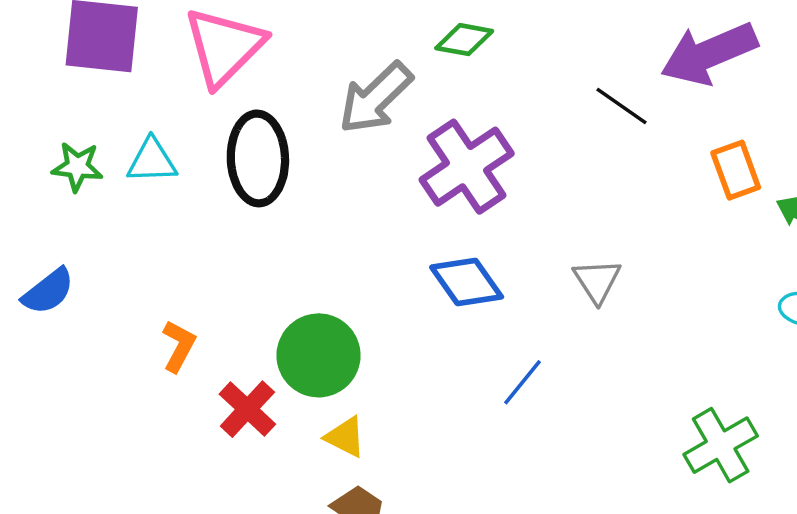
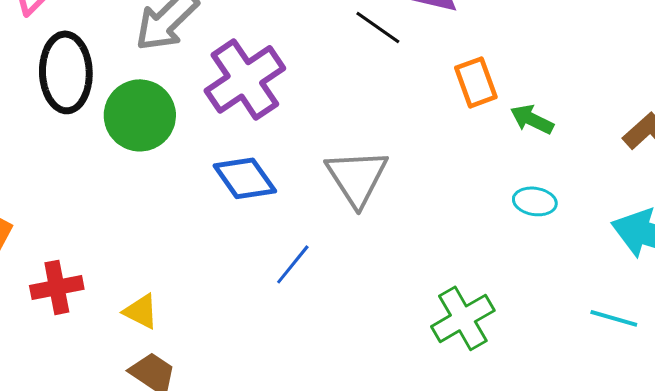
gray triangle: (597, 281) -> (357, 177), size x1.5
green circle: (319, 355) -> (140, 115), moved
red cross: (247, 409) -> (57, 287), turned 36

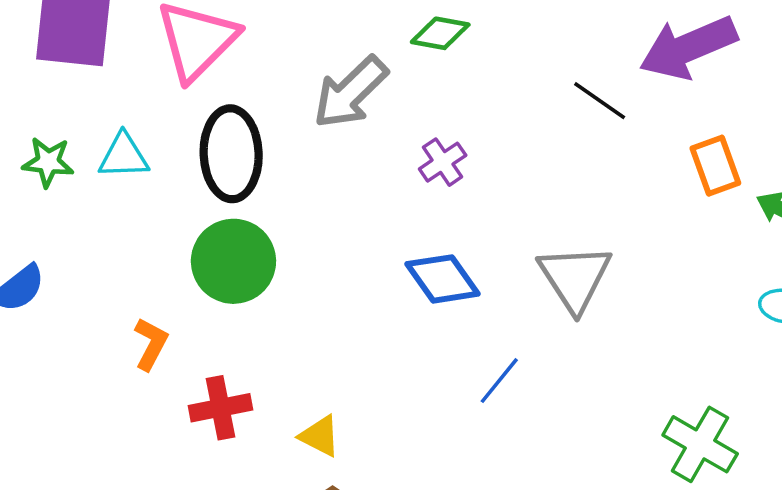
purple cross: (245, 79) -> (443, 162), size x0.5
green circle: (140, 115) -> (233, 261), moved
green cross: (463, 318) -> (700, 444), turned -30

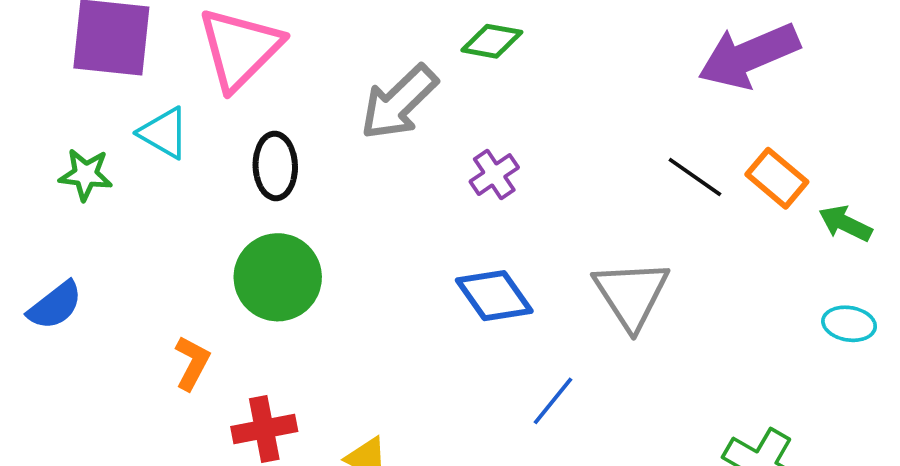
black line: (600, 101) -> (695, 177), moved
black ellipse: (231, 154) -> (275, 166), size x0.7
cyan triangle: (124, 156) -> (164, 133), moved, turned 32
orange rectangle: (715, 166) -> (777, 178), turned -30

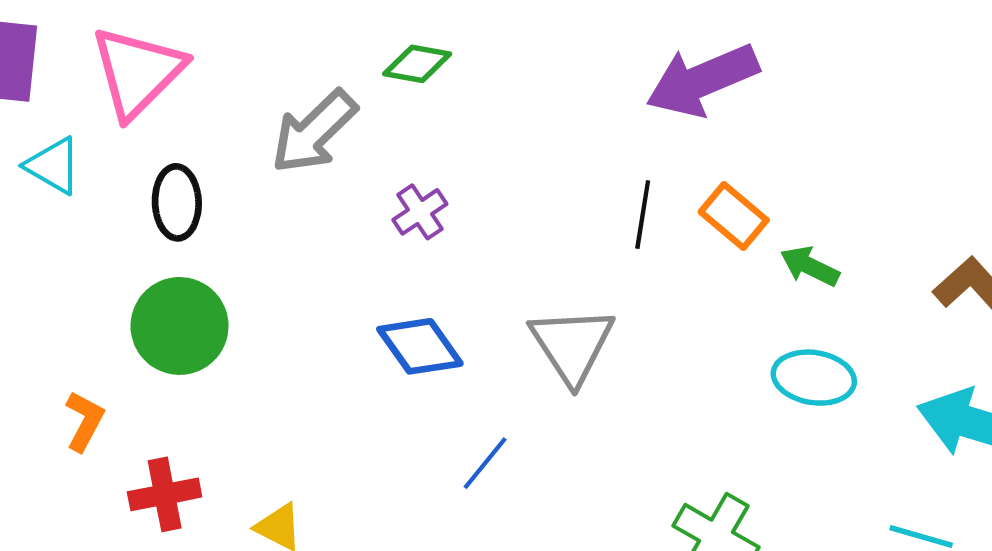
black line: (695, 177) -> (643, 215), turned 64
cyan ellipse: (849, 324) -> (814, 378), size x1.4

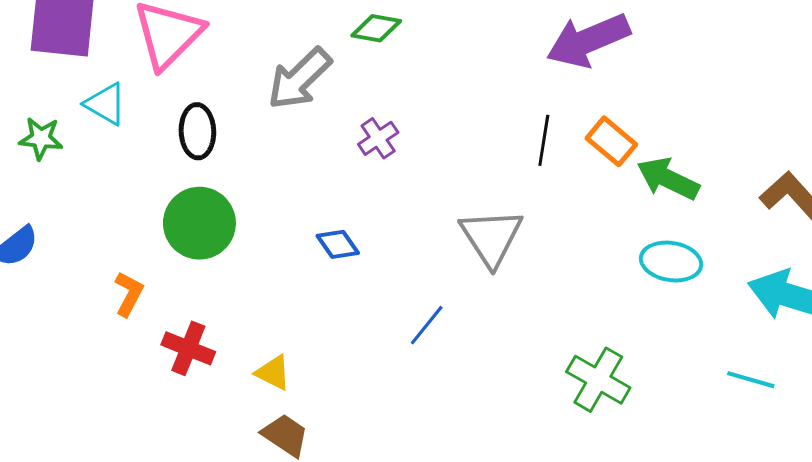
green arrow: (810, 266) -> (668, 179), size x1.4
blue diamond: (420, 346) -> (338, 244), moved, size x0.7
red cross: (165, 494) -> (188, 348), turned 33

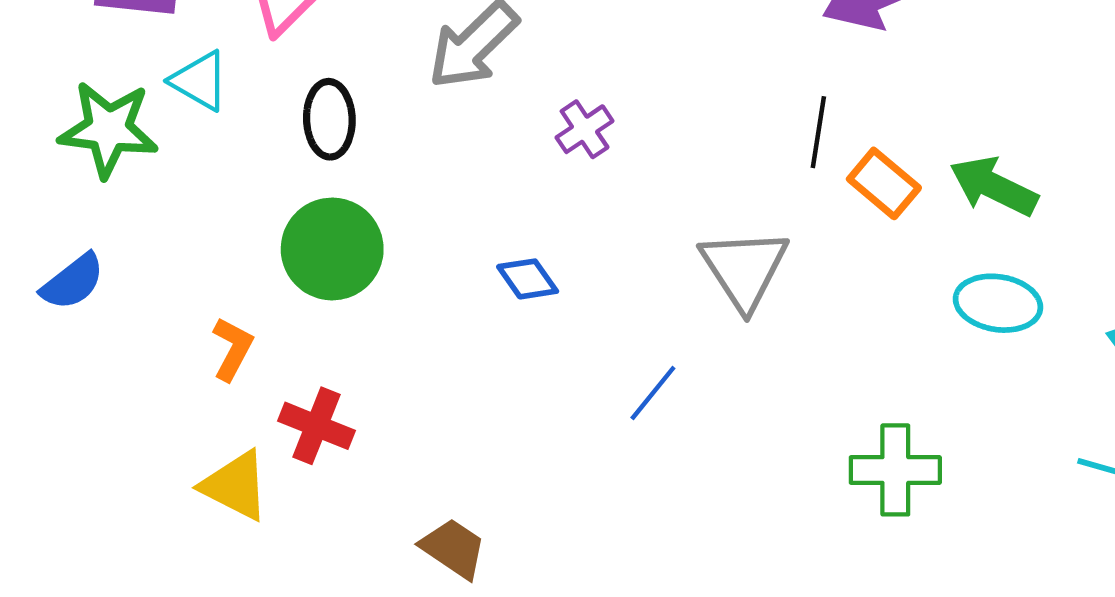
green star: (41, 138) -> (108, 129), size x1.6
orange rectangle: (611, 141) -> (884, 183), moved
yellow triangle: (273, 373) -> (235, 486), moved, size x1.4
green cross: (598, 380) -> (895, 470), turned -30

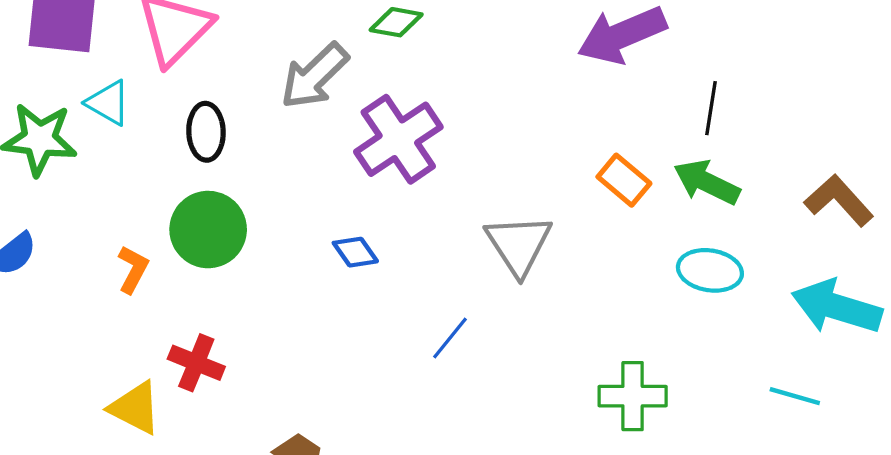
purple cross: (585, 129) -> (398, 139), size x2.0
black line: (818, 132) -> (711, 108), moved
orange L-shape: (232, 349) -> (133, 269), moved

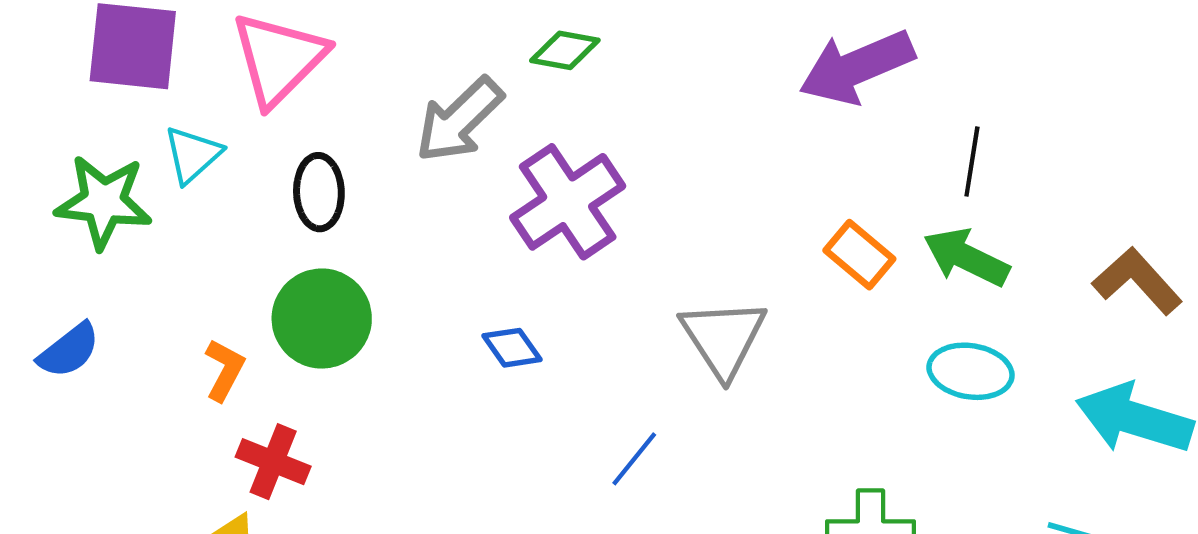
cyan triangle: (108, 103) -> (193, 155), turned 48
red cross: (196, 363) -> (273, 462), moved

